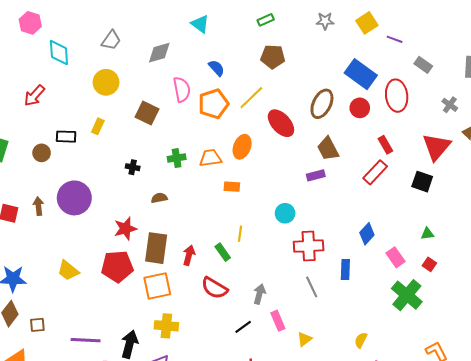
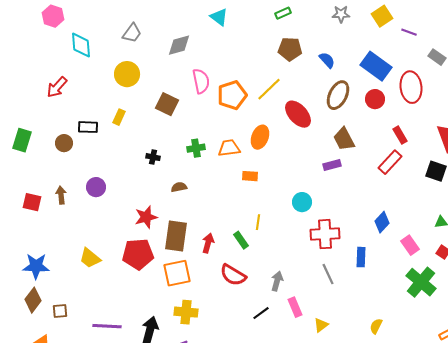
blue semicircle: (217, 68) -> (327, 60), moved
purple circle: (74, 198) -> (96, 187), size x0.6

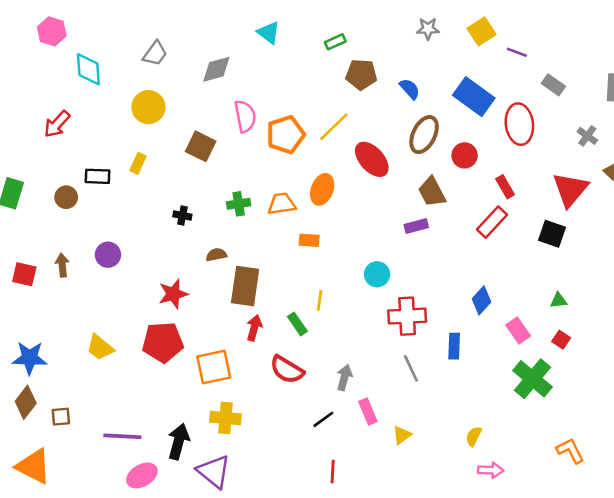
green rectangle: (283, 13) -> (335, 42), moved
red circle: (375, 99) -> (465, 155), moved
brown rectangle: (176, 236) -> (245, 286), moved

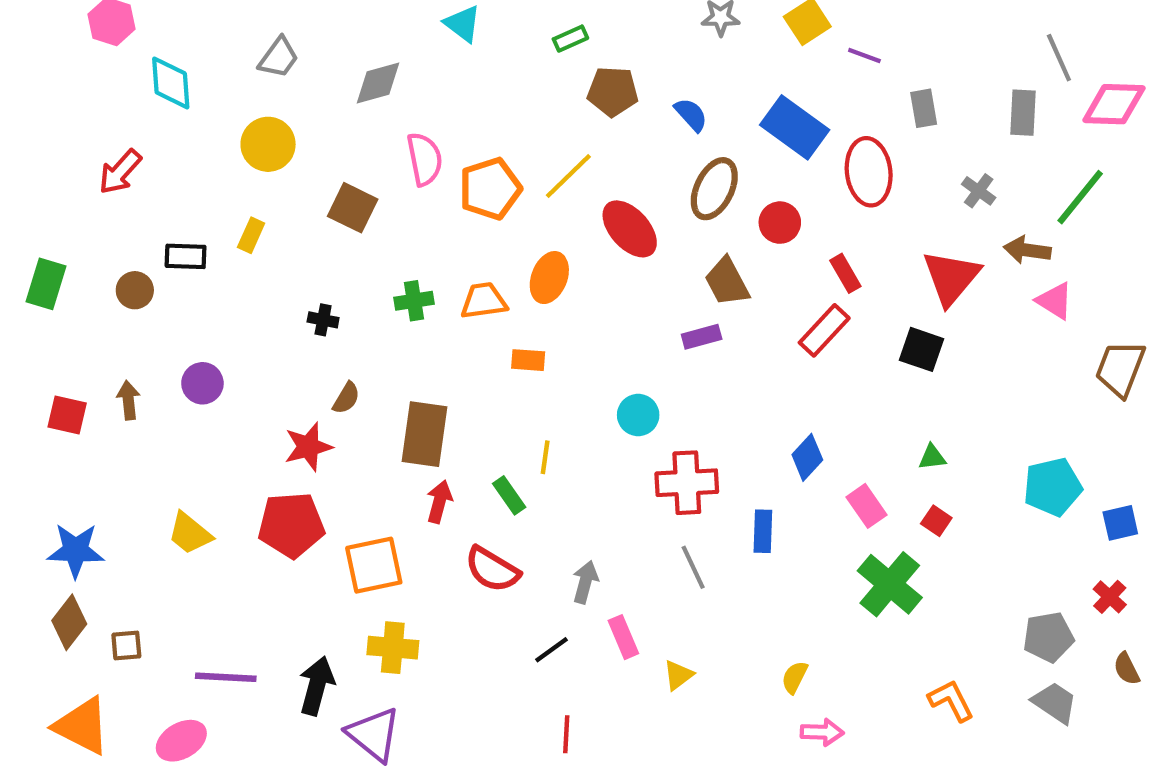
gray rectangle: (553, 85) -> (924, 108), turned 45
brown semicircle: (216, 255) -> (346, 398), moved, turned 132
pink ellipse: (142, 475) -> (181, 741), moved

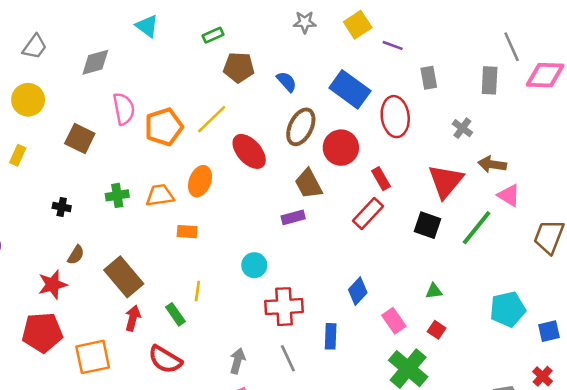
green line: (1080, 197) -> (477, 228), moved
red circle: (780, 223) -> (341, 148), size x1.4
brown rectangle: (425, 434) -> (124, 277), turned -48
gray arrow: (585, 582) -> (237, 361), moved

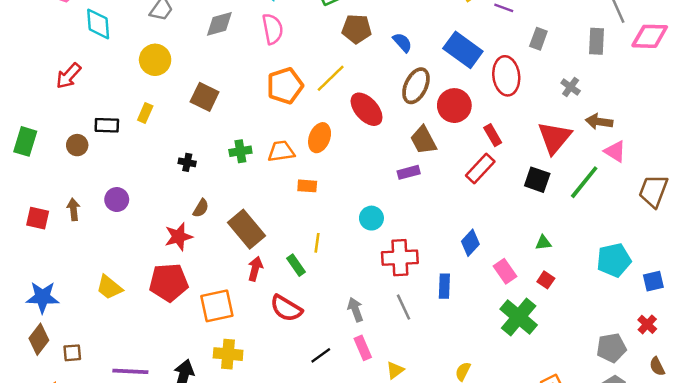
gray rectangle: (429, 78) -> (538, 39), turned 30
pink semicircle: (124, 109) -> (273, 29), moved
gray arrow: (237, 361) -> (355, 310), turned -35

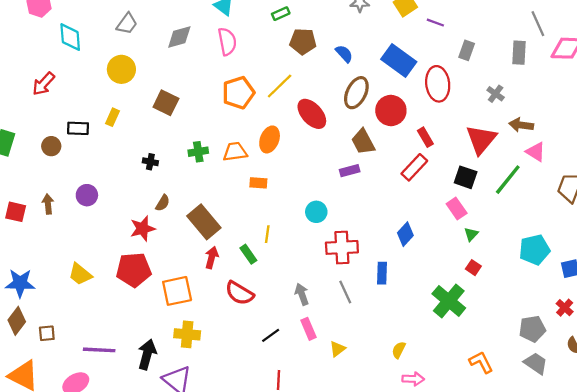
green triangle: (543, 243) -> (471, 234), turned -40
pink rectangle: (505, 271) -> (457, 209), moved

